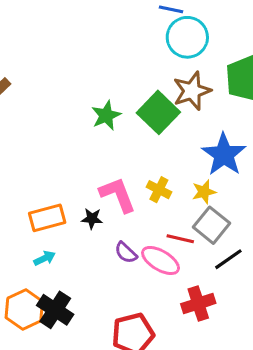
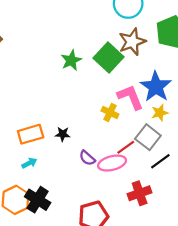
yellow star: (204, 192) -> (160, 113), moved
pink L-shape: (118, 195) -> (130, 97), moved
red line: (180, 239) -> (126, 147), turned -48
pink ellipse: (161, 260) -> (112, 163), turned -44

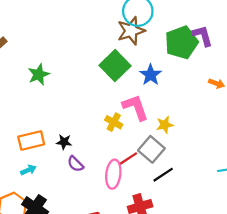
brown star: (132, 42) -> (131, 31), moved
green star: (71, 60) -> (39, 74), moved
blue star: (156, 87) -> (151, 75), moved, size x0.7
purple semicircle: (87, 158) -> (75, 164), moved
pink ellipse: (112, 163) -> (113, 174), turned -72

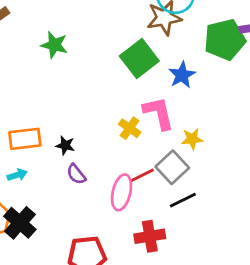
green star: (39, 74) -> (54, 45), moved, turned 30

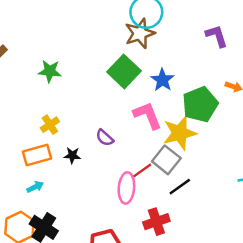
green pentagon: (225, 40) -> (200, 104), moved
yellow cross: (130, 128) -> (50, 125), moved, turned 30
yellow star: (192, 139) -> (180, 133), size x1.8
purple semicircle: (76, 174) -> (105, 138), moved

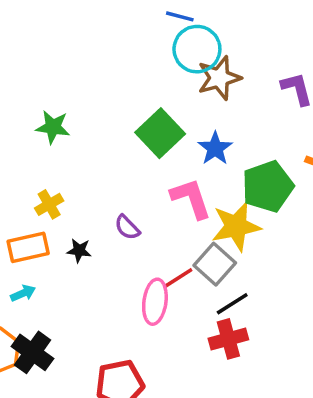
brown star: (140, 33) -> (219, 78), moved
red cross: (156, 222) -> (228, 339), moved

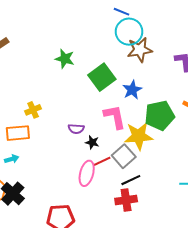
green star: (53, 127) -> (65, 59), moved
purple semicircle: (127, 227) -> (76, 129), turned -49
black star: (79, 251) -> (92, 142), moved

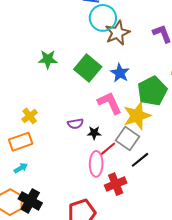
red cross: (126, 200) -> (116, 184), moved

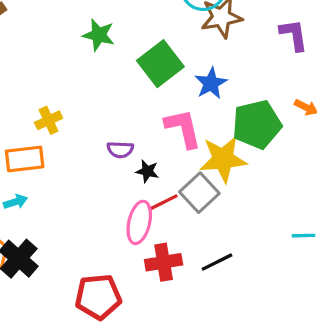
black line: (140, 160) -> (217, 262), moved

